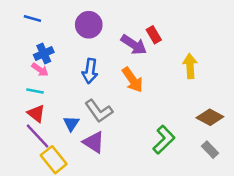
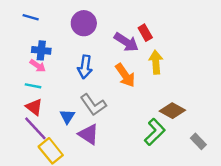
blue cross: (44, 53) -> (41, 50), turned 30
yellow arrow: (190, 66) -> (156, 62), moved
brown diamond: (210, 117) -> (172, 111), moved

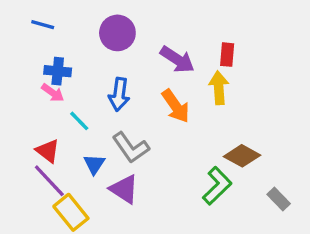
red rectangle: (145, 33) -> (227, 55), moved, turned 35
cyan line: (33, 86) -> (79, 121), moved, turned 35

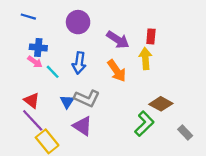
cyan line: (79, 121) -> (53, 72), moved
gray L-shape: (131, 148) -> (87, 98), turned -30
blue triangle: (94, 164) -> (67, 102), moved

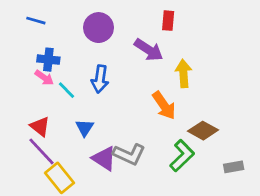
red rectangle: (151, 36) -> (168, 21), moved
orange arrow: (117, 71) -> (164, 106), moved
gray L-shape: (87, 98) -> (129, 154), moved
gray rectangle: (185, 133) -> (234, 167), turned -56

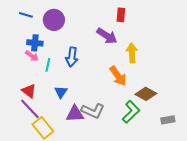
purple circle: (99, 28) -> (54, 20), moved
cyan line: (66, 90) -> (48, 65), turned 56
purple triangle: (104, 158) -> (75, 114), turned -36

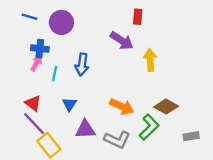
pink arrow: (32, 56) -> (36, 63), turned -96
orange arrow: (118, 76) -> (122, 107), moved, turned -30
gray L-shape: (93, 111) -> (117, 140), moved

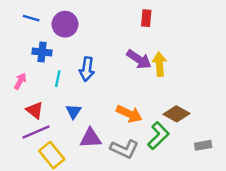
purple arrow: (122, 41) -> (139, 59), moved
pink arrow: (36, 63) -> (20, 81), moved
purple line: (34, 124) -> (36, 132), turned -70

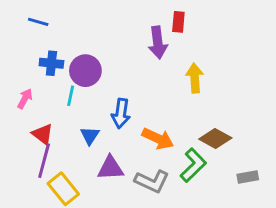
purple circle: (65, 24) -> (85, 71), moved
purple arrow: (139, 59) -> (158, 43), moved, turned 50
blue arrow: (87, 69) -> (121, 113), moved
purple line: (36, 132) -> (44, 161), turned -52

